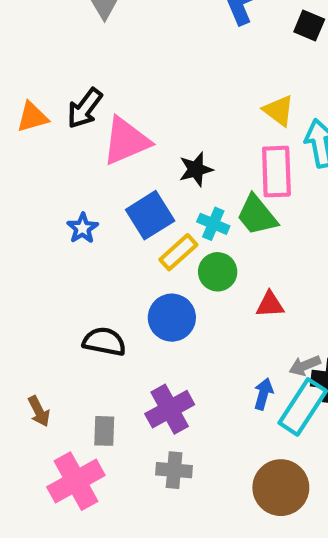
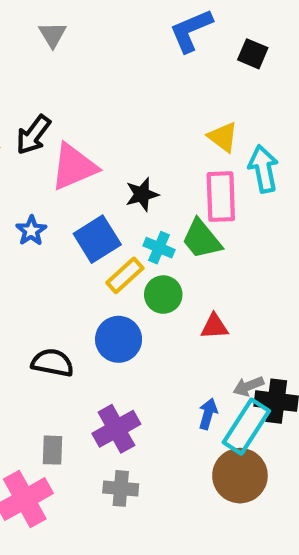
blue star: (82, 228) -> (31, 231), moved
brown circle: (281, 488) -> (240, 476), moved

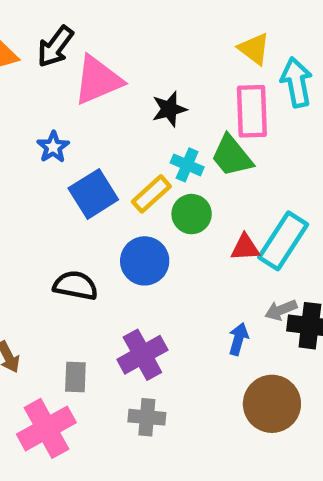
blue square: (97, 239) -> (93, 194), moved
cyan rectangle: (246, 427) -> (283, 241), moved

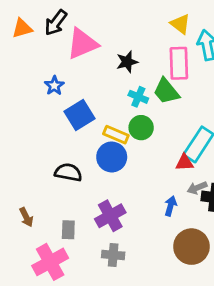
yellow rectangle: (151, 194) -> (116, 135), moved, turned 65
red triangle: (245, 248) -> (184, 163), moved

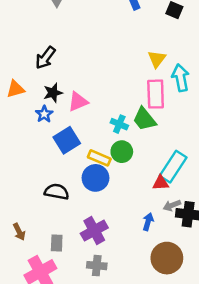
yellow triangle: (180, 24) -> (157, 59), turned 30
orange triangle: (22, 28) -> (15, 89), moved
pink triangle: (82, 44) -> (78, 102), moved, size x0.7
black star: (127, 62) -> (53, 93), moved

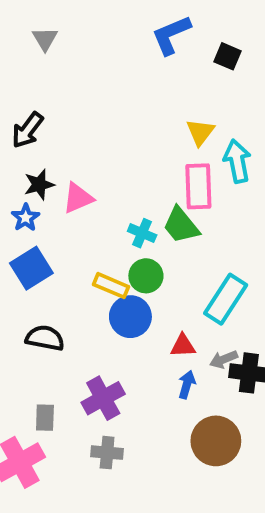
blue square: (67, 140) -> (31, 268), moved
blue circle: (95, 178) -> (130, 317), moved
red triangle: (161, 183) -> (183, 346), moved

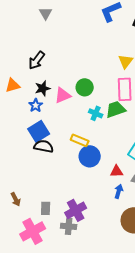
green trapezoid: (181, 225) -> (116, 109), turned 110
green circle: (146, 276) -> (85, 87), moved
black semicircle: (45, 338) -> (44, 146), moved
purple cross: (103, 398) -> (76, 210), moved
gray cross: (107, 453) -> (69, 226), moved

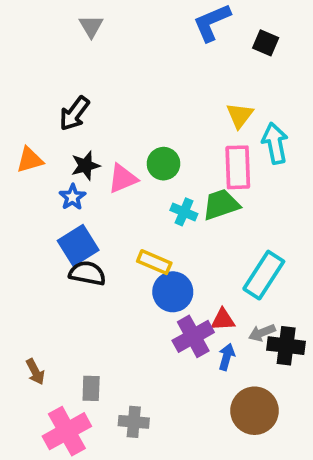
purple cross: (76, 210) -> (193, 336), moved

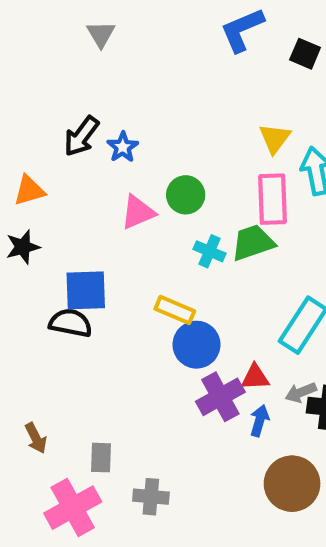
black star: (85, 166) -> (23, 247), moved
blue star: (72, 197) -> (123, 147), moved
blue square: (78, 245) -> (86, 290), turned 30
black semicircle: (87, 273) -> (71, 323), moved

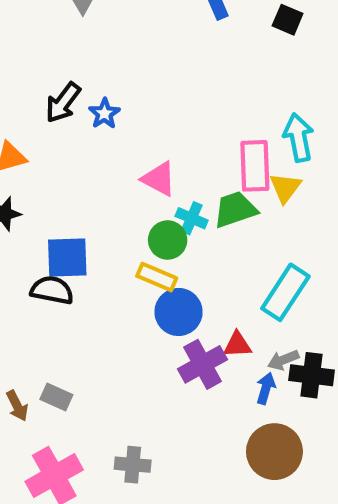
yellow triangle: (275, 138) -> (285, 188), moved
green circle: (186, 195) -> (168, 240), moved
pink triangle: (138, 212) -> (159, 179), moved, turned 51
blue arrow: (259, 421) -> (266, 388), moved
gray rectangle: (101, 458) -> (56, 397), moved, turned -68

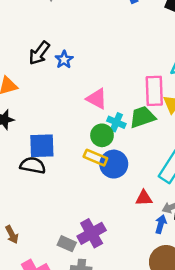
blue circle: (179, 312) -> (114, 164), moved
purple cross: (203, 364) -> (92, 233), moved
gray rectangle: (56, 397) -> (67, 244), moved

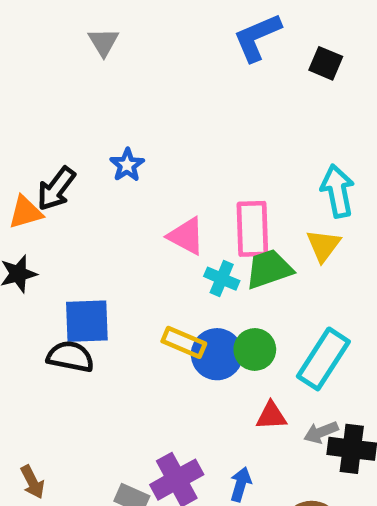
black arrow: (39, 53) -> (56, 189), moved
pink rectangle: (154, 91) -> (252, 229), moved
green circle: (102, 135) -> (255, 349), moved
blue arrow: (161, 224) -> (241, 484), moved

